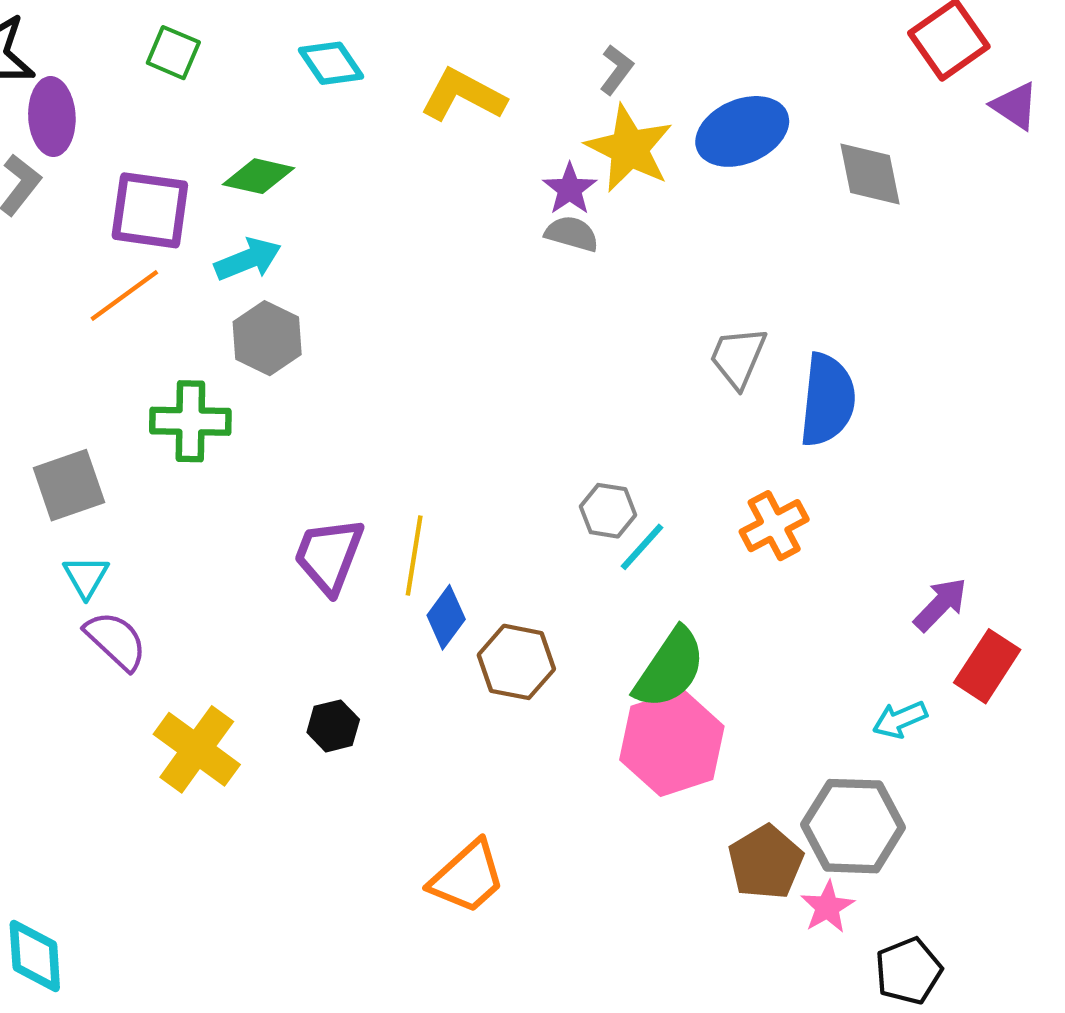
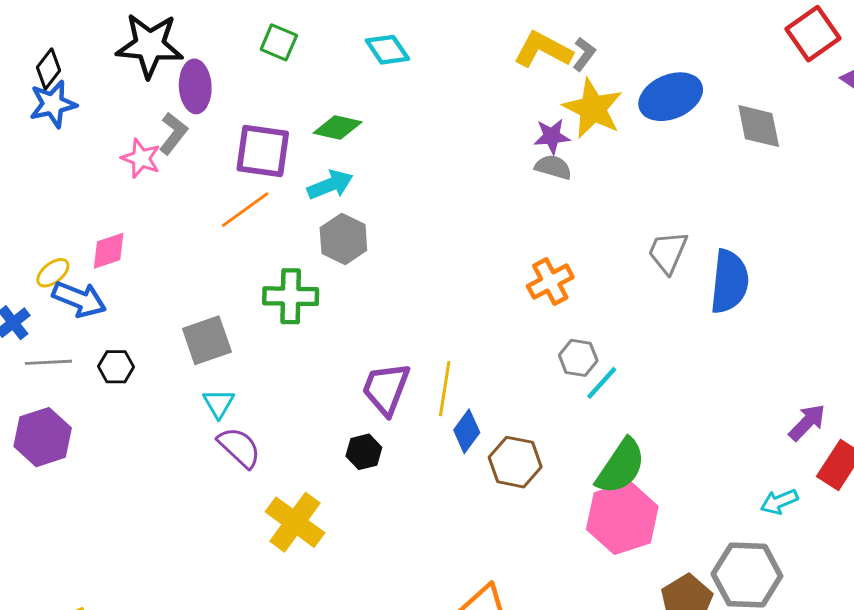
yellow L-shape: (463, 95) -> (543, 50), moved
purple star: (570, 189) -> (552, 136), turned 30
orange cross: (774, 526) -> (550, 282), moved
black hexagon: (333, 726) -> (364, 452), moved

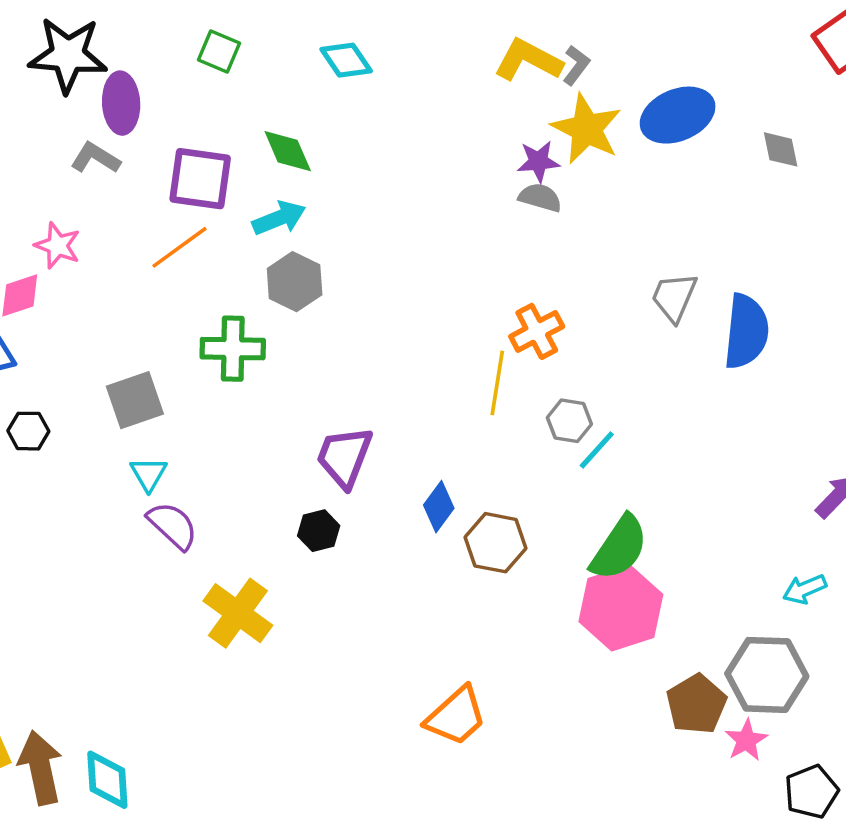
gray diamond: (759, 126) -> (781, 149), size x0.7
green diamond: (338, 127) -> (288, 151), turned 54
gray L-shape: (173, 133) -> (95, 158), turned -96
pink star: (141, 158) -> (58, 246), moved
yellow line: (445, 389) -> (497, 383), moved

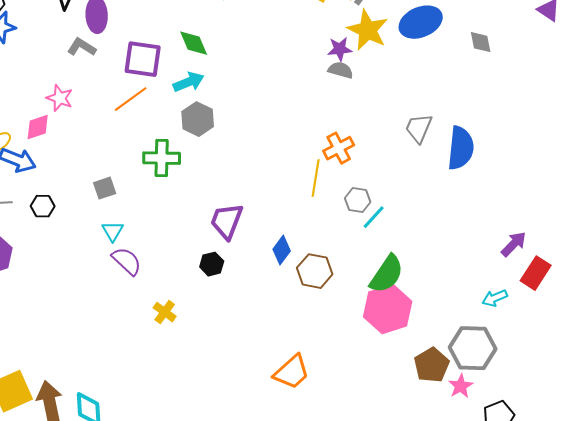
gray square: (135, 400) -> (105, 188), size x0.7
yellow cross: (238, 613) -> (165, 312), size x0.6

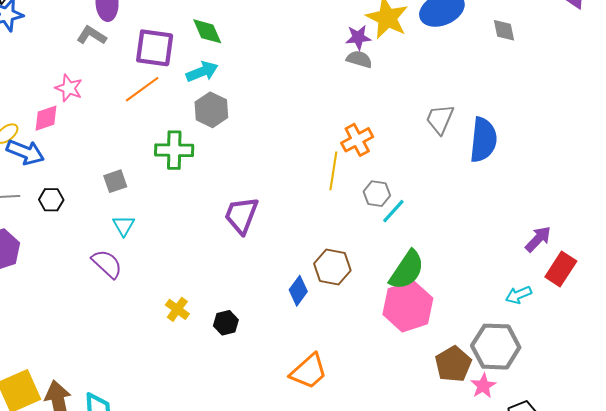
blue diamond: (282, 250) -> (298, 291), moved
purple semicircle: (127, 261) -> (107, 264), moved
black hexagon: (212, 264) -> (226, 323), moved

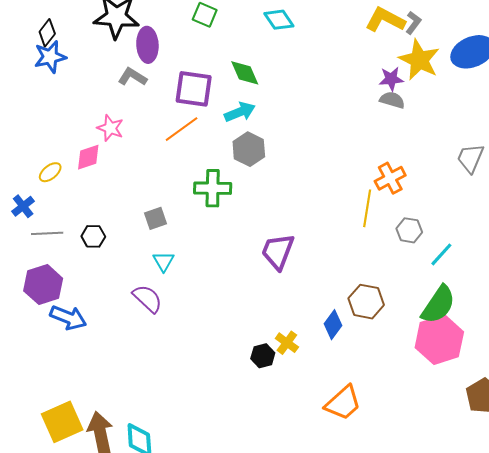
blue arrow: (25, 152) -> (68, 318), moved
cyan line: (393, 211) -> (441, 254), moved
yellow cross: (177, 309) -> (287, 343), moved

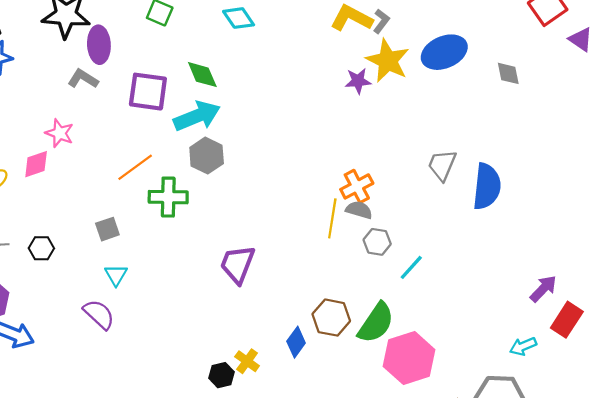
gray semicircle: (392, 100) -> (359, 210), moved
cyan arrow: (240, 112) -> (197, 116), size x1.4
orange line: (182, 129) -> (135, 167), moved
green semicircle: (438, 305) -> (376, 323), moved

